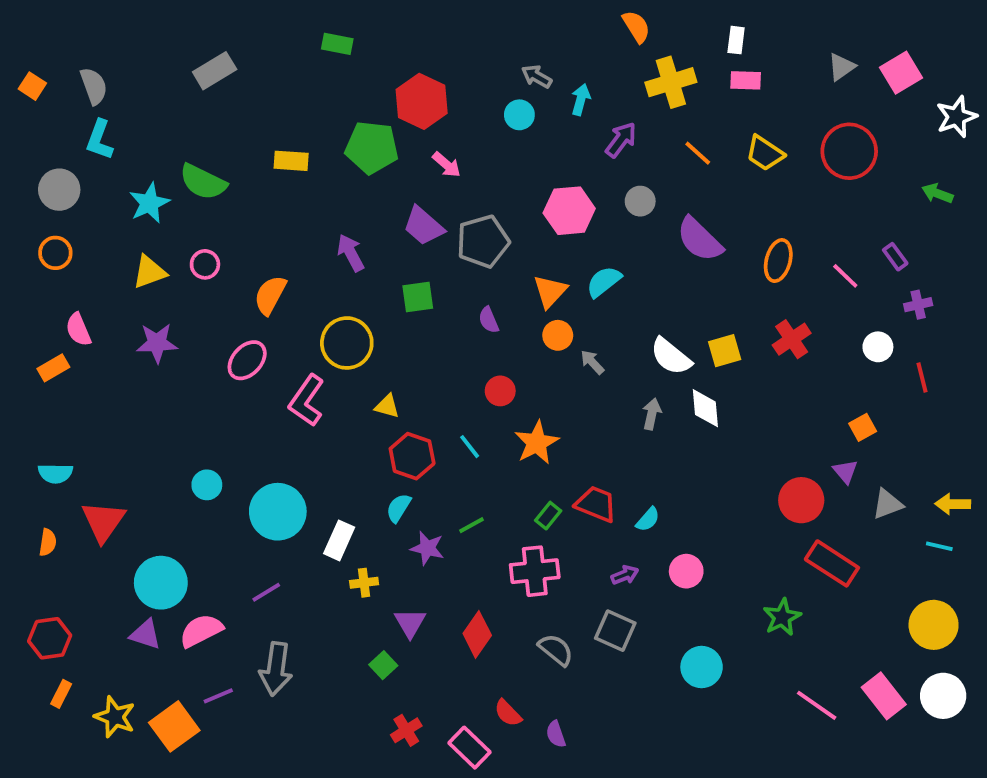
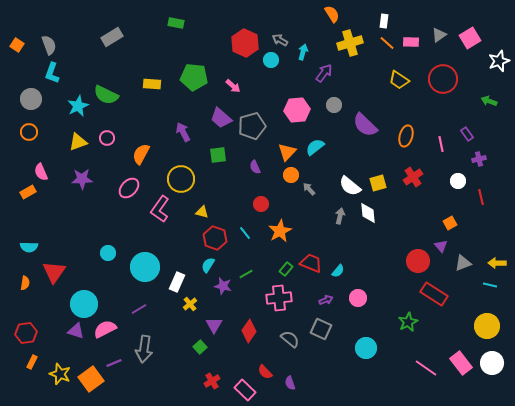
pink rectangle: (746, 80) -> (411, 42), moved
red hexagon: (422, 101) -> (245, 43), moved
orange line: (698, 153) -> (387, 43), moved
pink line: (845, 276) -> (441, 144), turned 35
yellow cross: (364, 583) -> (190, 304), turned -32

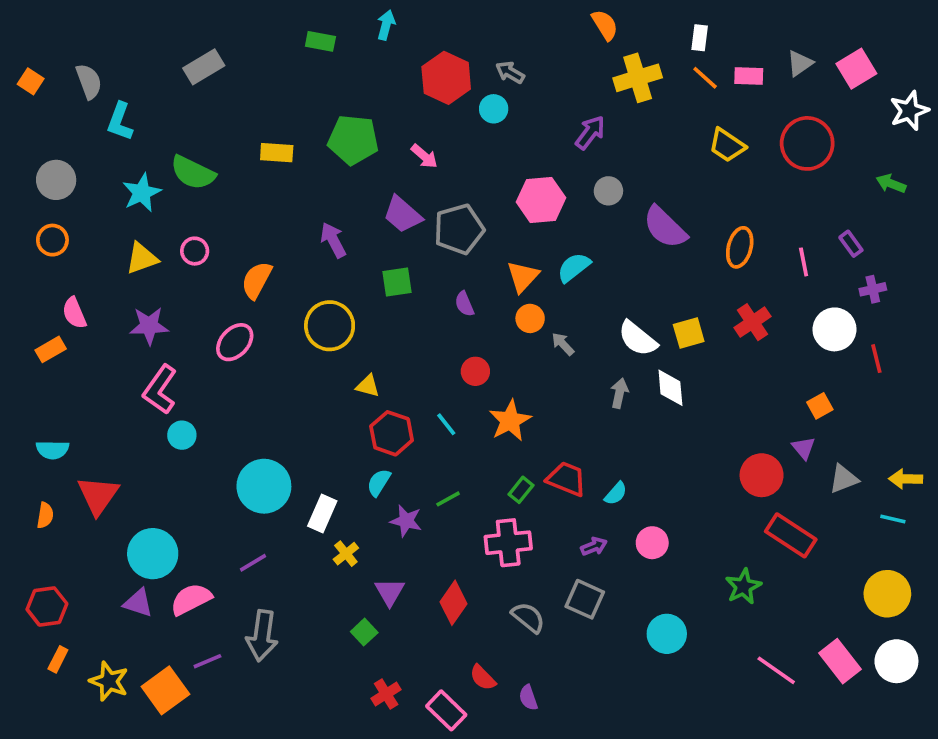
cyan arrow: (303, 52) -> (386, 25), moved
cyan L-shape: (52, 73) -> (120, 122), moved
white circle: (458, 181) -> (835, 329), size x1.5
pink L-shape: (160, 209) -> (160, 390), moved
cyan circle: (108, 253) -> (182, 435), moved

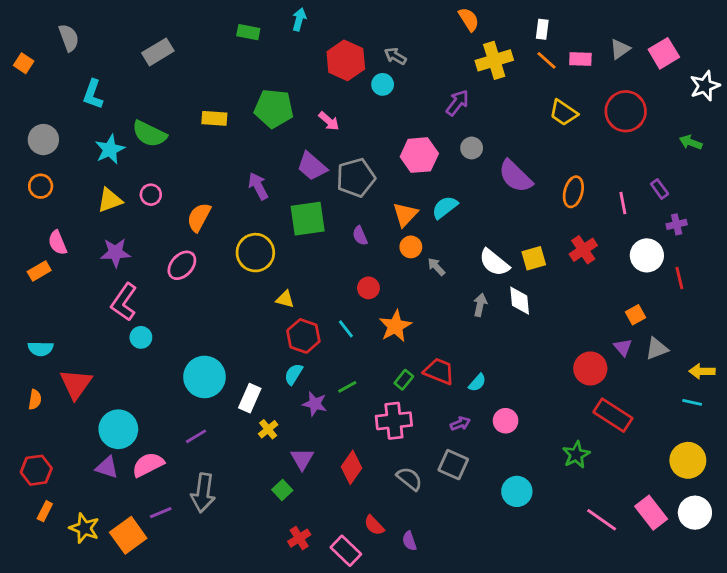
gray semicircle: (89, 81) -> (69, 38), moved
green square: (397, 282) -> (308, 219), size x1.5
gray triangle: (844, 479) -> (657, 349), moved

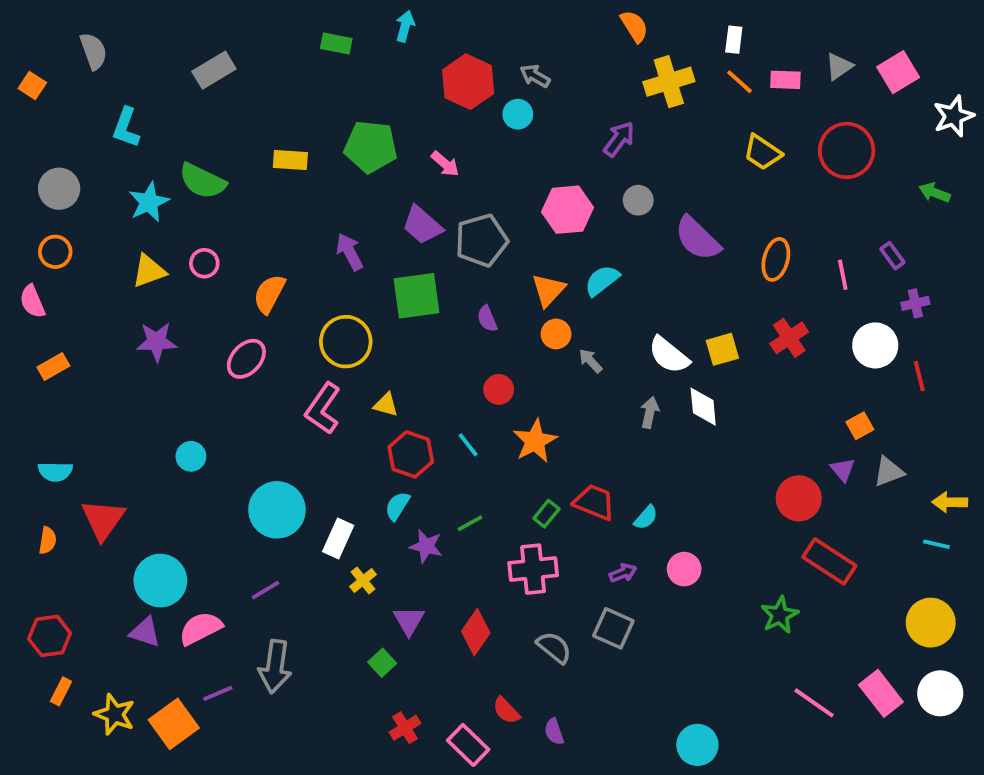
pink semicircle: (58, 243) -> (32, 301), moved
pink L-shape: (124, 302) -> (323, 409), moved
cyan circle: (517, 491) -> (697, 745), moved

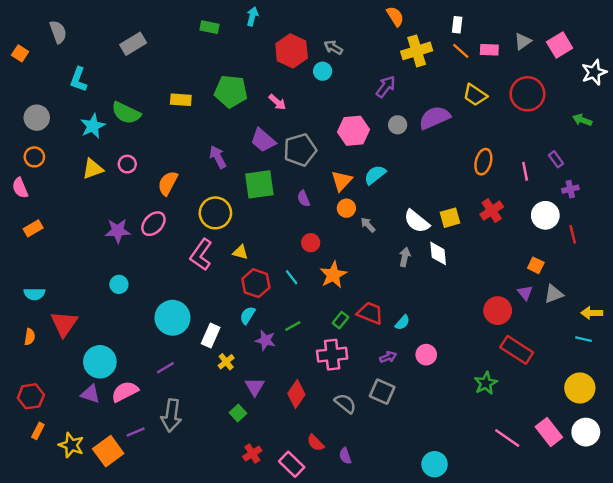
purple semicircle: (697, 238) -> (435, 118), moved, turned 112
purple star: (157, 342) -> (118, 231), moved
orange square: (860, 426) -> (536, 265), turned -35

